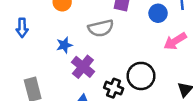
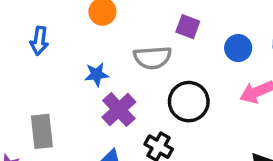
black circle: (141, 76) -> (189, 102), moved

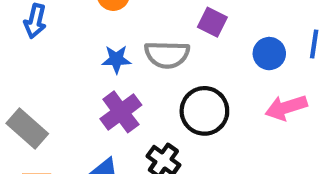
blue star: (97, 74) -> (116, 59), moved
gray rectangle: (42, 131) -> (27, 129), turned -48

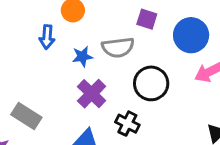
blue arrow: (35, 21) -> (47, 37), moved
blue circle: (269, 54) -> (191, 35), size x1.5

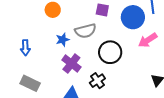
blue arrow: (47, 37) -> (25, 48), moved
black cross: (127, 124) -> (97, 81), turned 35

